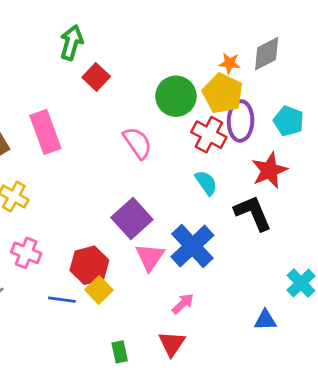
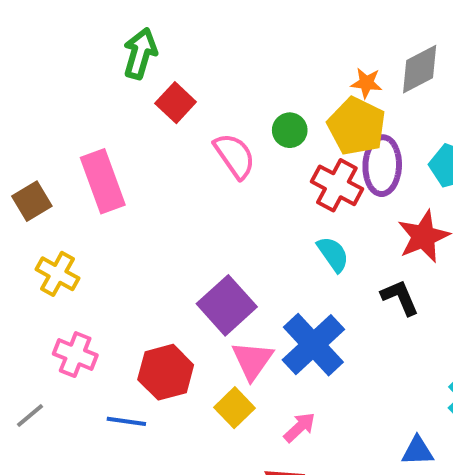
green circle: (176, 96) -> (290, 130), size x0.6
pink semicircle: (137, 143) -> (235, 156), moved
black L-shape: (253, 213) -> (400, 297), size x0.7
yellow square: (99, 290) -> (235, 408), moved

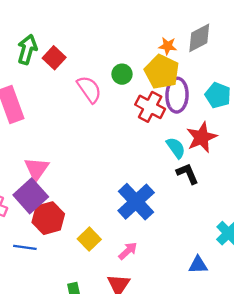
green arrow: (140, 53) -> (27, 50), moved
cyan semicircle: (333, 254) -> (176, 148), moved
purple square: (227, 305) -> (31, 196), moved
pink triangle: (252, 360) -> (37, 169), moved

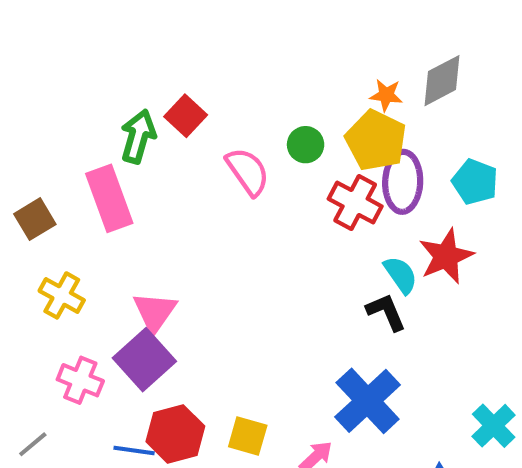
green arrow: (27, 50) -> (138, 136), moved
black L-shape: (188, 174) -> (386, 312), moved
blue cross: (136, 202) -> (368, 401), moved
red hexagon: (48, 218) -> (175, 434), moved
yellow square: (89, 239) -> (248, 436), turned -30

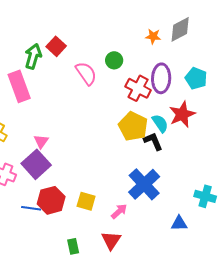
yellow pentagon: (376, 141) -> (133, 126), moved
pink triangle: (155, 312) -> (41, 141), size x0.7
cyan cross: (494, 426) -> (205, 196), turned -30

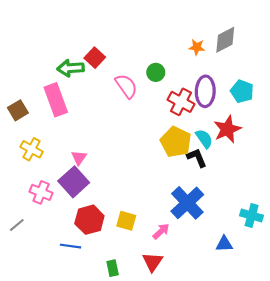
green arrow: (33, 56) -> (71, 68), turned -110
blue line: (31, 208) -> (71, 246), moved

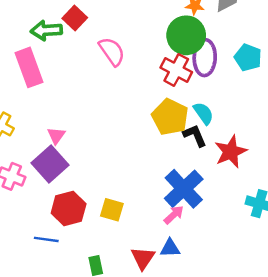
green circle: (156, 72) -> (186, 35), moved, size x1.8
red star: (227, 129) -> (231, 152), moved
pink arrow: (161, 231) -> (174, 215), moved
blue triangle: (224, 244) -> (170, 248), moved

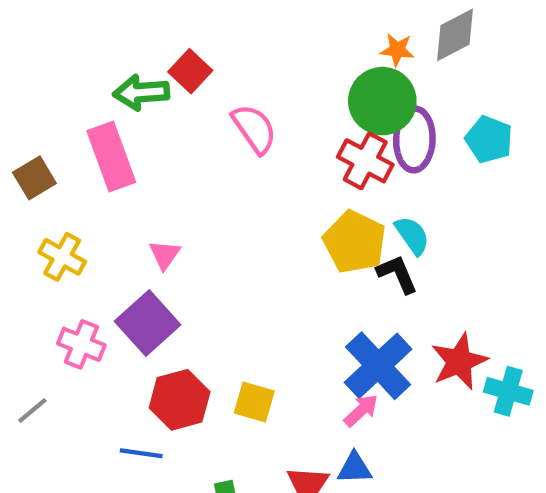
pink triangle: (56, 136) -> (165, 255), moved
red star: (231, 152) -> (459, 361), moved

